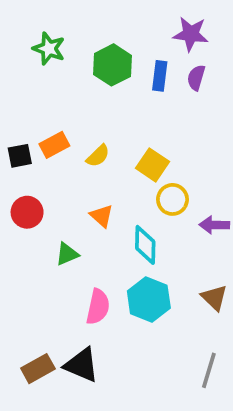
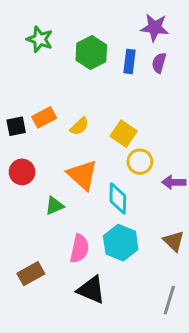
orange triangle: (102, 216) -> (82, 175), size x1.6
black triangle: (82, 365) -> (91, 290), moved
brown rectangle: (38, 369) -> (31, 274), moved

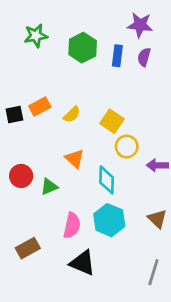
green star: (40, 39) -> (36, 36), turned -30
red circle: (22, 172) -> (21, 176), moved
orange triangle: (82, 175) -> (75, 159), size x0.7

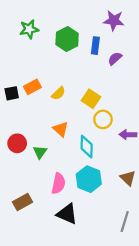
purple semicircle: (144, 57) -> (115, 59), moved, turned 32
green triangle: (49, 187) -> (40, 152), turned -32

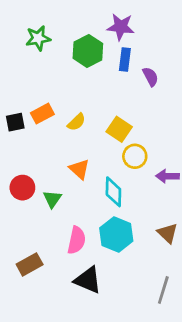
purple star: (114, 21) -> (121, 27), moved
purple semicircle: (115, 59) -> (150, 77), turned 104

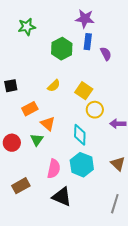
green hexagon: (88, 51) -> (62, 49), moved
orange rectangle: (42, 114) -> (30, 109), moved
orange triangle: (79, 169) -> (48, 124), moved
red circle: (22, 188) -> (12, 143), moved

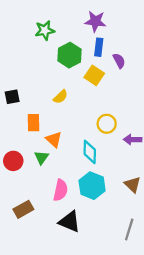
green star: (27, 27) -> (45, 30), moved
yellow square: (84, 91) -> (94, 75), moved
orange rectangle: (30, 109) -> (34, 123), turned -63

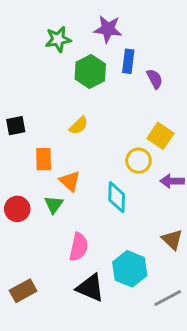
purple star: (95, 21) -> (108, 29), moved
yellow square: (94, 75) -> (160, 136), moved
cyan hexagon: (92, 186) -> (130, 269), moved
brown rectangle: (23, 209) -> (23, 291), moved
gray line: (129, 230) -> (168, 298), turned 45

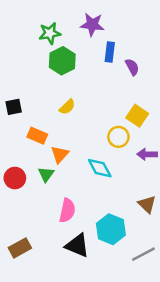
green hexagon: (90, 71) -> (62, 61), moved
orange rectangle: (44, 159) -> (37, 136), turned -66
orange triangle: (70, 181) -> (60, 154), turned 30
cyan diamond: (117, 197) -> (100, 168), turned -30

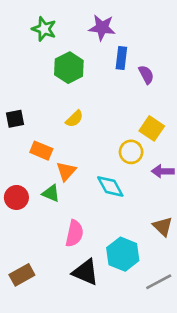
green star: (50, 33) -> (44, 29), moved, turned 30
green triangle: (46, 174) -> (51, 193), turned -42

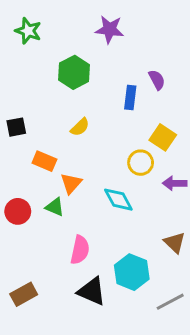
green star: (44, 29) -> (28, 31), moved
blue rectangle: (121, 58) -> (130, 97), moved

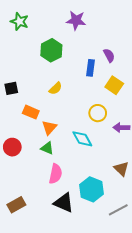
yellow square: (163, 137) -> (114, 85), moved
green triangle: (55, 207) -> (47, 148), moved

